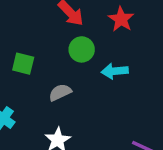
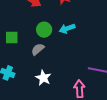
green circle: (82, 49) -> (44, 30), moved

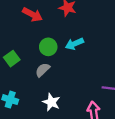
green square: (12, 37) -> (12, 59), turned -32

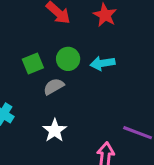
green square: (12, 59) -> (33, 64), moved

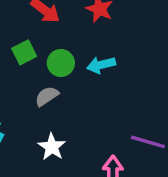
green square: (33, 64) -> (24, 52), moved

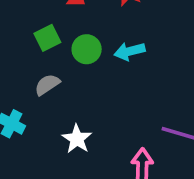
gray semicircle: (47, 96) -> (47, 85), moved

